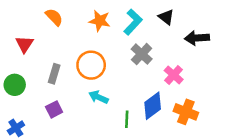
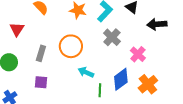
cyan arrow: (98, 97) -> (86, 72), moved
purple square: (54, 109) -> (41, 82), turned 32
orange cross: (186, 112) -> (148, 84), turned 30

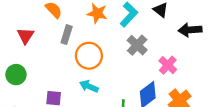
gray rectangle: (41, 53) -> (67, 35), moved
cyan arrow: (86, 72) -> (89, 86), moved

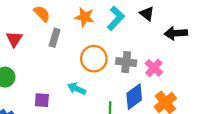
gray cross: (137, 45) -> (126, 62), moved, turned -36
orange circle: (89, 56) -> (94, 59), moved

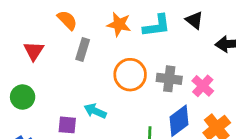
cyan L-shape: (116, 18) -> (157, 26), turned 40
cyan arrow: (77, 89) -> (95, 111), moved

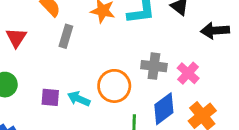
orange circle: (130, 75) -> (114, 86), moved
purple square: (67, 125) -> (50, 97), moved

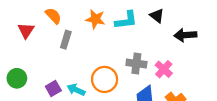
red triangle: (16, 38) -> (26, 30), moved
purple square: (50, 97) -> (53, 89), turned -35

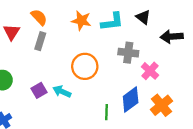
gray rectangle: (66, 40) -> (40, 41), moved
gray cross: (136, 63) -> (128, 53), moved
orange circle: (105, 79) -> (85, 66), moved

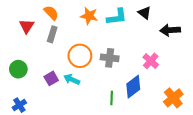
gray cross: (128, 53) -> (110, 58), moved
orange circle: (85, 66) -> (80, 56), moved
orange cross: (161, 105) -> (173, 98), moved

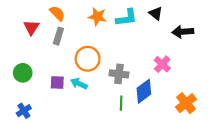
gray cross: (110, 58) -> (119, 74), moved
purple square: (51, 78) -> (57, 83), turned 32

